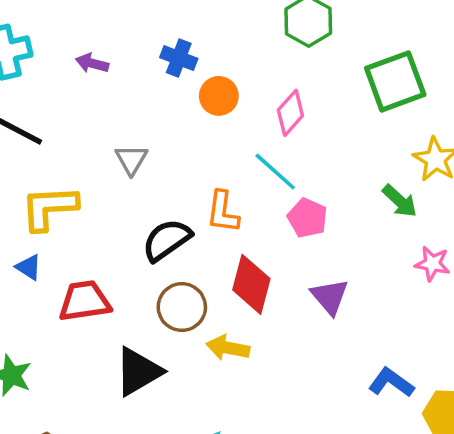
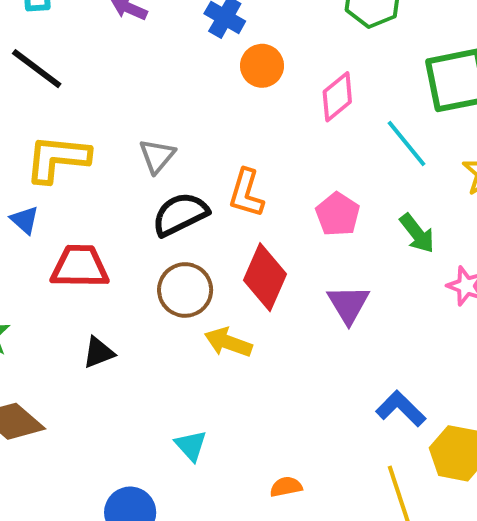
gray triangle: (131, 160) -> (157, 156), moved
cyan line: (275, 172) -> (406, 144), moved
green arrow: (400, 201) -> (417, 233), moved
black triangle: (138, 372) -> (98, 353), moved, size x0.6

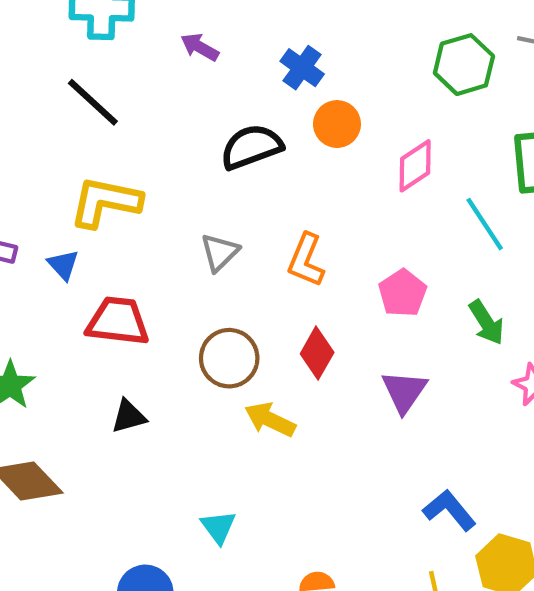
gray triangle: (157, 156) -> (220, 252), moved
black semicircle: (180, 214) -> (251, 147), moved
red diamond: (265, 277) -> (317, 353), size x0.7

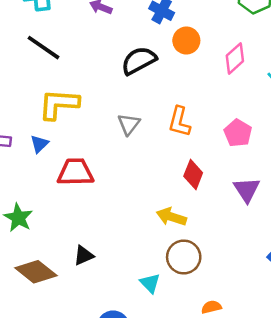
blue triangle: (63, 265) -> (39, 144), turned 36
brown circle: (229, 358) -> (184, 257), moved
black triangle: (129, 416) -> (84, 255), moved

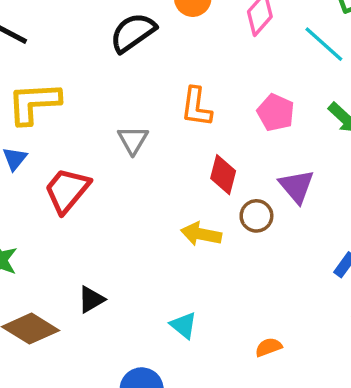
gray triangle: (129, 124) -> (133, 140), moved
red trapezoid: (75, 172) -> (67, 190), turned -42
brown circle: (184, 257) -> (256, 216), moved, size x0.7

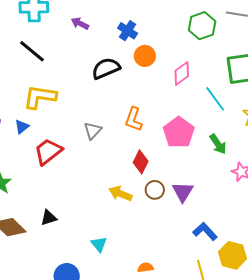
pink pentagon: (276, 113) -> (179, 132), size x1.4
purple triangle: (297, 186) -> (183, 192), moved

